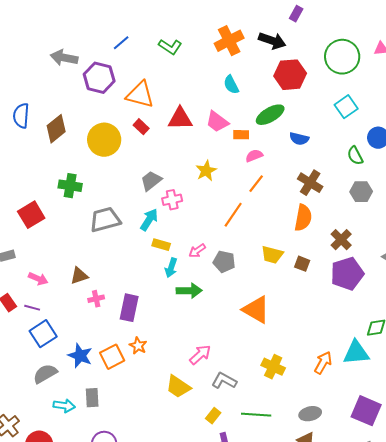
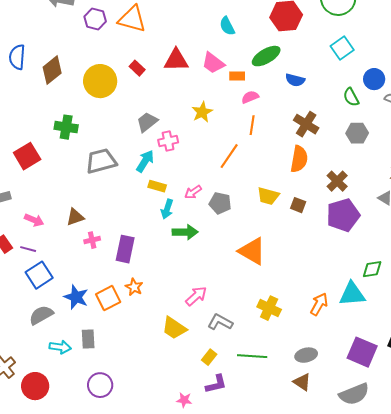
purple hexagon: (99, 78) -> (95, 19), size x0.7
orange triangle: (140, 95) -> (132, 19), moved
orange line: (256, 184) -> (252, 125), turned -30

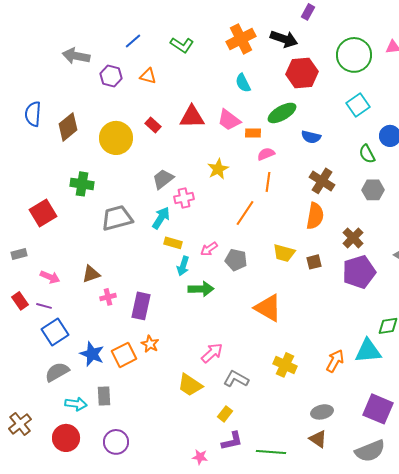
orange triangle: (132, 19) -> (148, 76), size x0.6
brown square: (298, 205) -> (314, 262), turned -35
green line: (252, 356) -> (271, 452), moved
red circle: (35, 386) -> (66, 438), moved

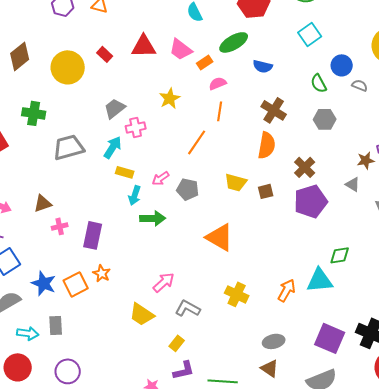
orange rectangle: (253, 133) -> (205, 62), turned -35

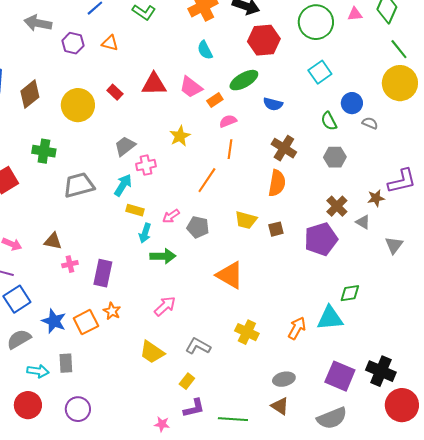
brown cross: (305, 167) -> (337, 206), moved
brown triangle: (43, 203) -> (53, 241), turned 30
pink arrow: (164, 282) -> (165, 306), moved

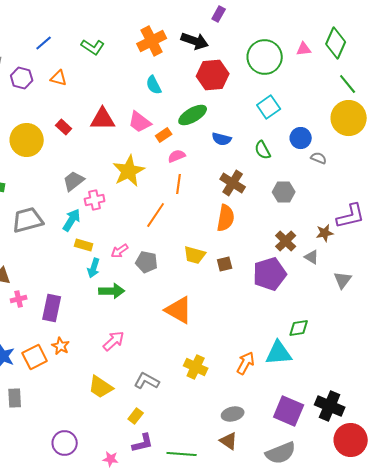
green semicircle: (329, 121) -> (263, 150), moved
yellow star: (180, 136) -> (129, 171), size x1.5
purple circle: (78, 409) -> (65, 443), moved

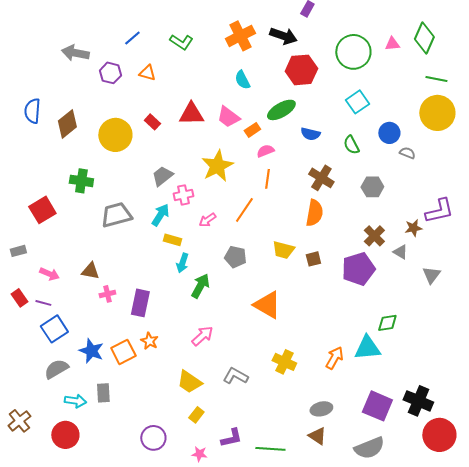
green line: (348, 84) -> (436, 79), turned -40
pink arrow: (120, 251) -> (207, 220), moved
green arrow: (112, 291) -> (200, 286), turned -60
yellow rectangle: (136, 416) -> (196, 415), moved

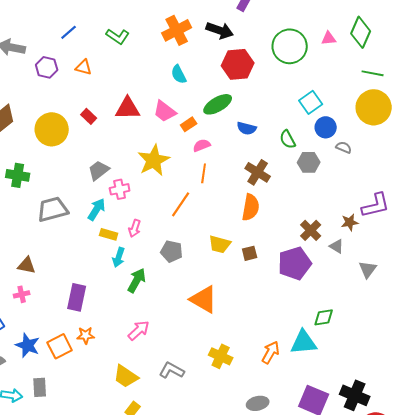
cyan square: (357, 102) -> (311, 102), moved
gray hexagon: (372, 187) -> (309, 162), moved
pink arrow: (207, 220) -> (135, 228), moved, turned -36
pink cross: (107, 294) -> (22, 294), moved
orange star: (149, 341) -> (86, 335), turned -30

